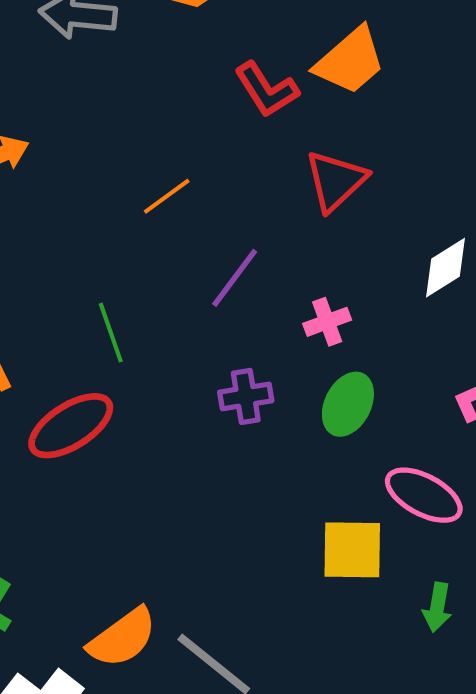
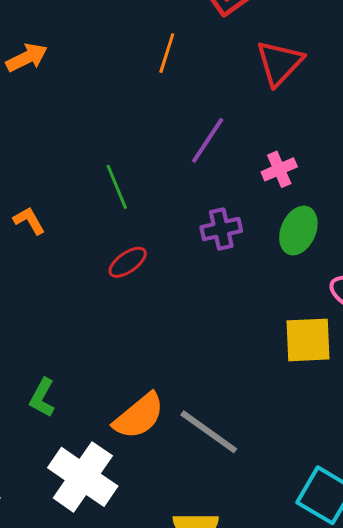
orange line: (167, 196) -> (167, 53), moved, turned -33
red ellipse: (71, 426) -> (128, 262), moved, size x0.6

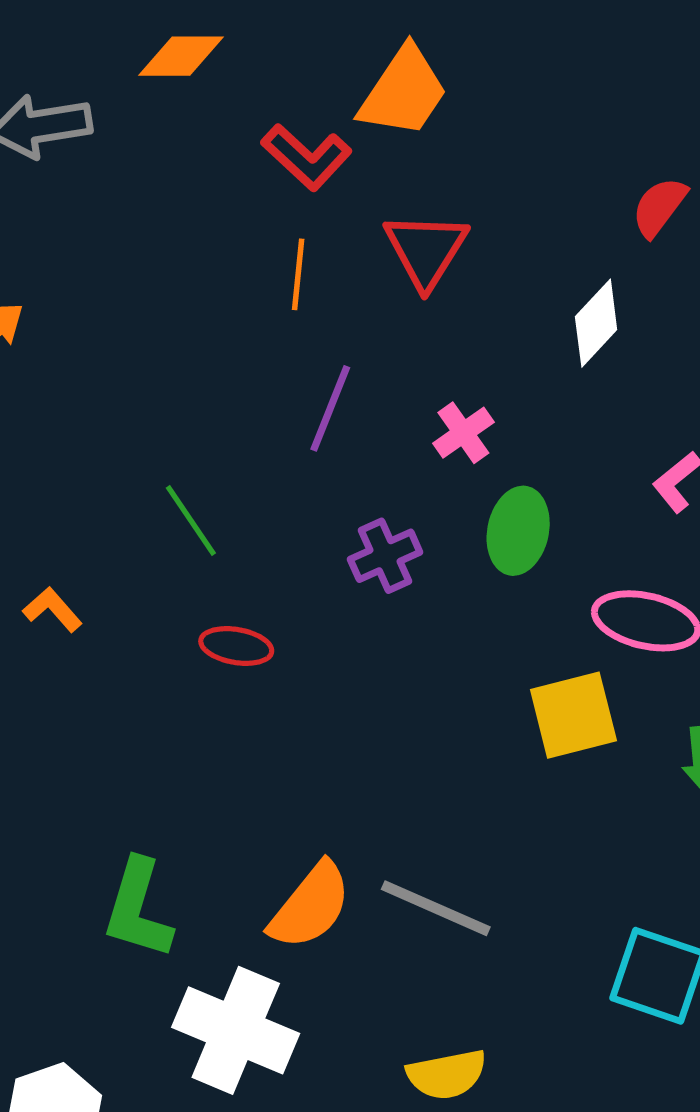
orange line: (167, 53) -> (298, 274), moved
red ellipse: (128, 262) -> (236, 646), turned 57
green L-shape: (42, 398) -> (138, 909), size x1.5

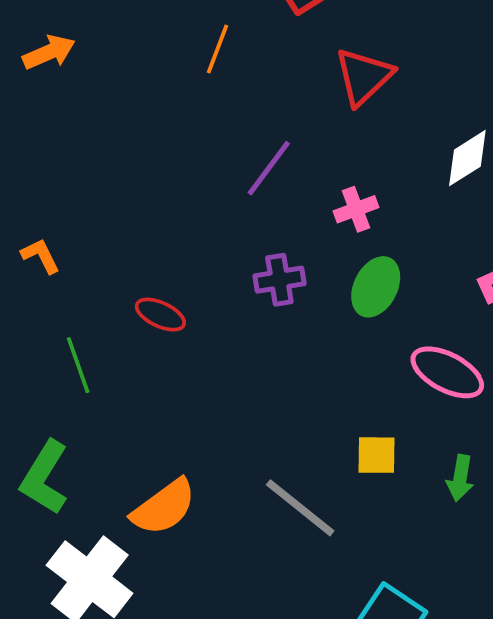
orange line: (298, 274) -> (217, 49), moved
green line: (191, 520) -> (78, 365), moved
yellow square: (573, 715) -> (377, 455), moved, size x0.7
gray line: (436, 908) -> (300, 508), moved

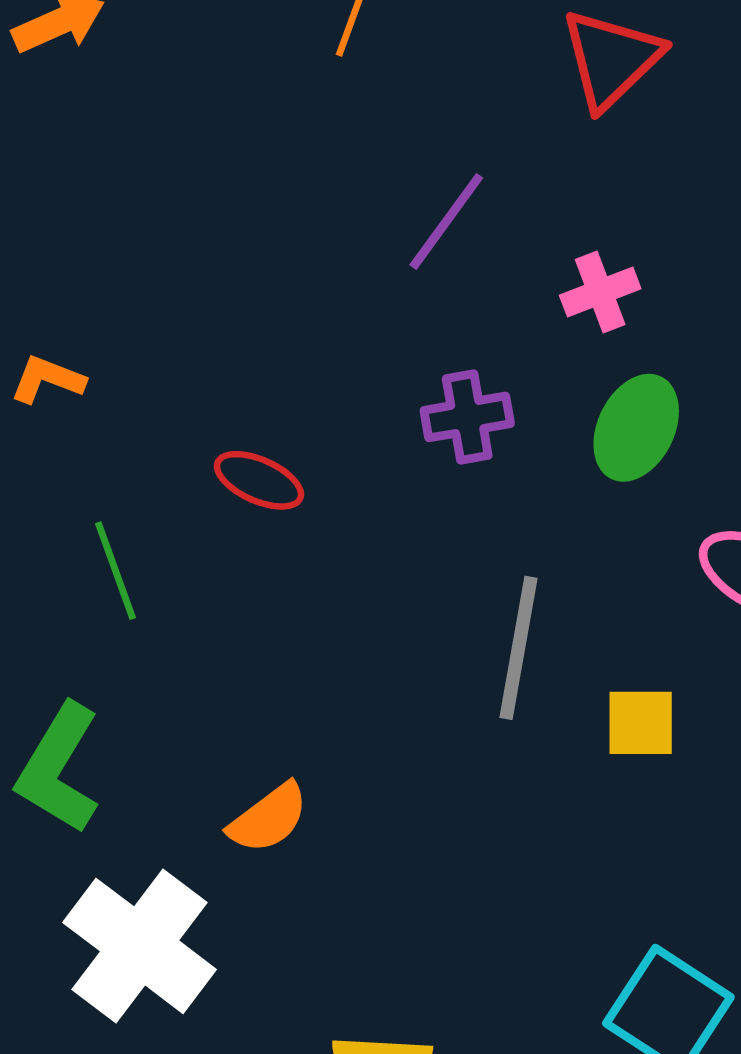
orange L-shape: (40, 256) -> (48, 379), turned -42
orange semicircle: (164, 507) -> (268, 818), size x0.7
gray line: (300, 508) -> (518, 648), moved, turned 62

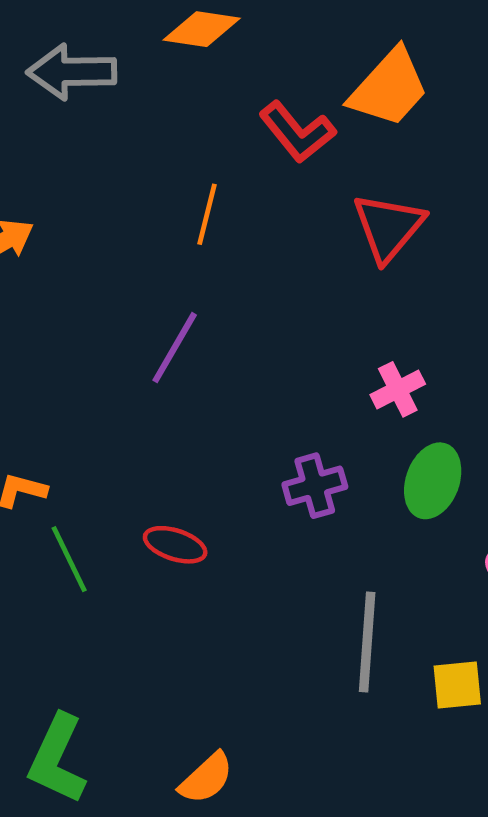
purple line: (446, 221) -> (175, 348), moved
green line: (115, 571) -> (69, 559), moved

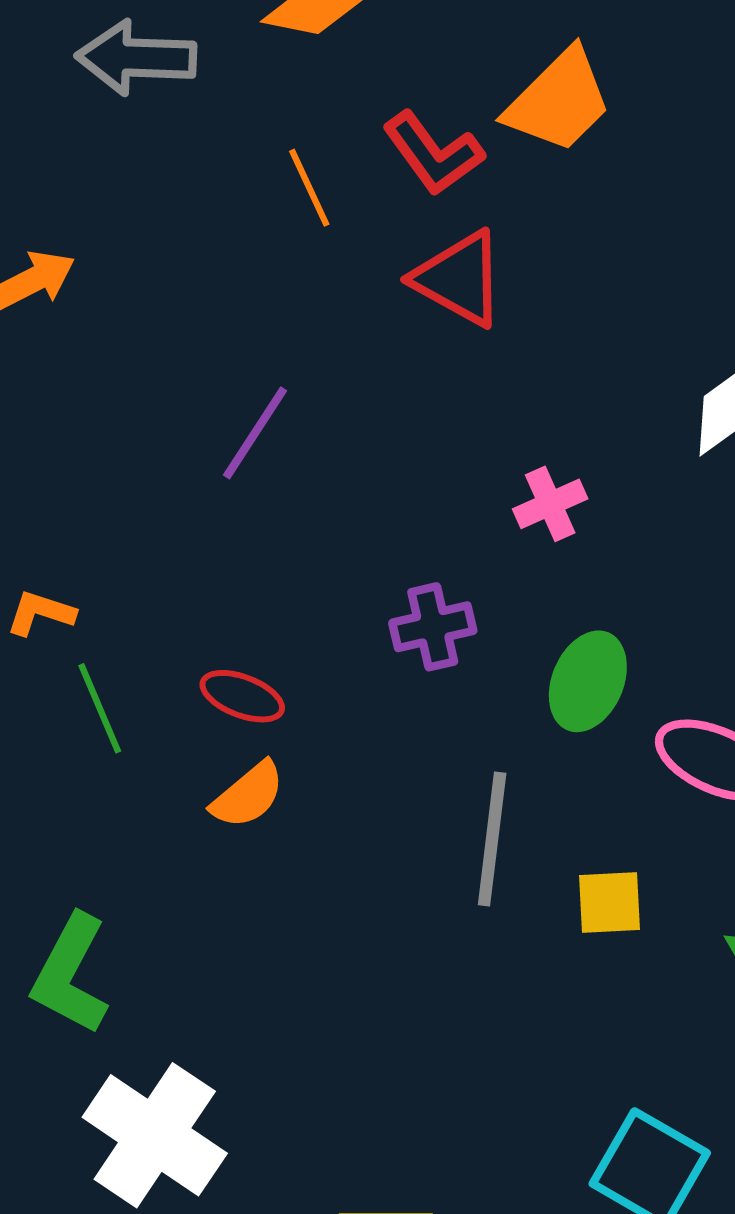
orange line: (207, 214) -> (309, 188), moved, turned -42
red triangle: (388, 227) -> (459, 279), moved, turned -44
green ellipse: (433, 481) -> (588, 681), moved
orange semicircle: (206, 778) -> (248, 795), moved

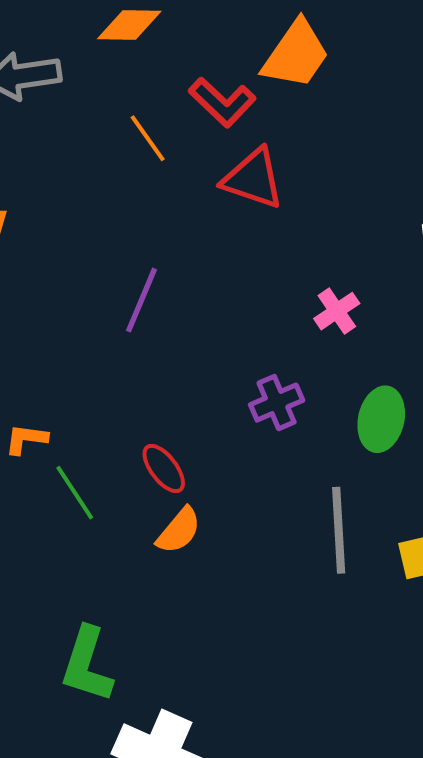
red ellipse: (242, 696) -> (164, 469), turned 42

